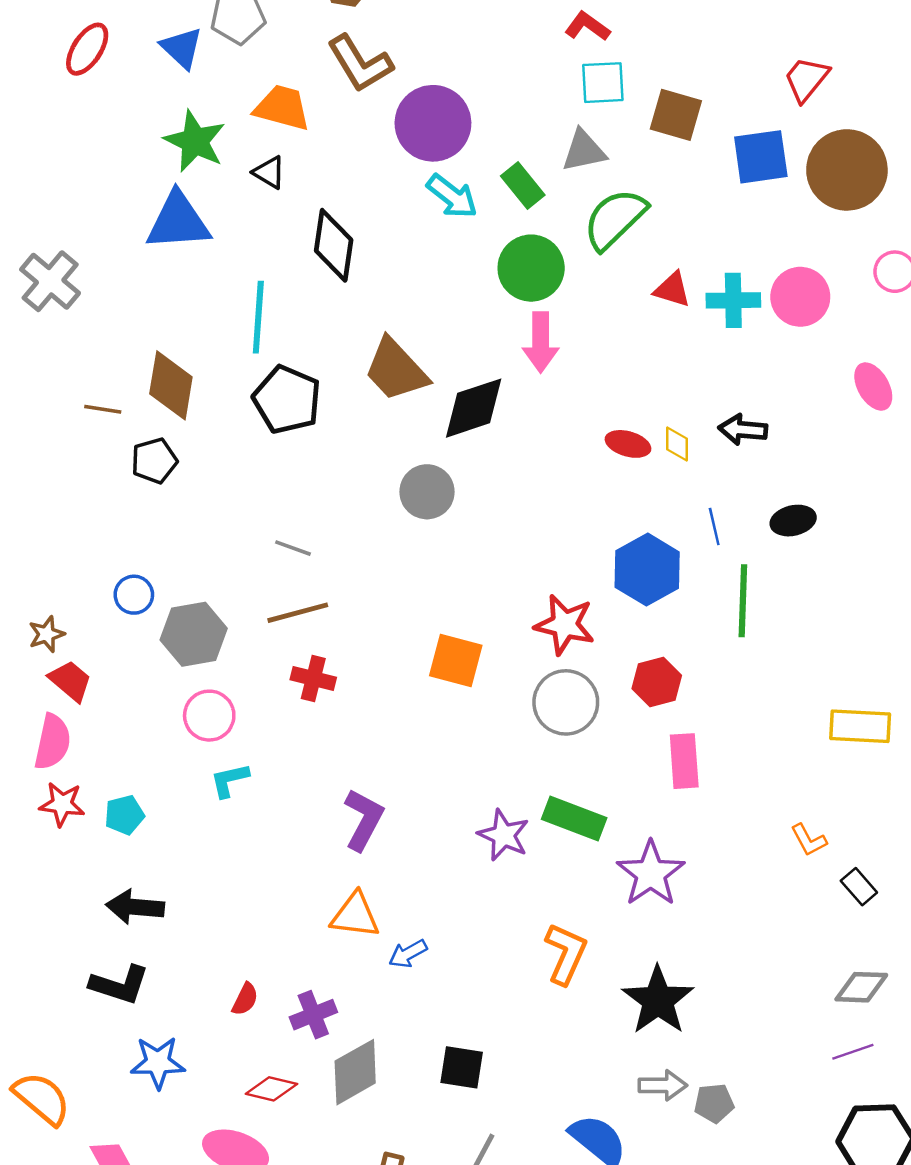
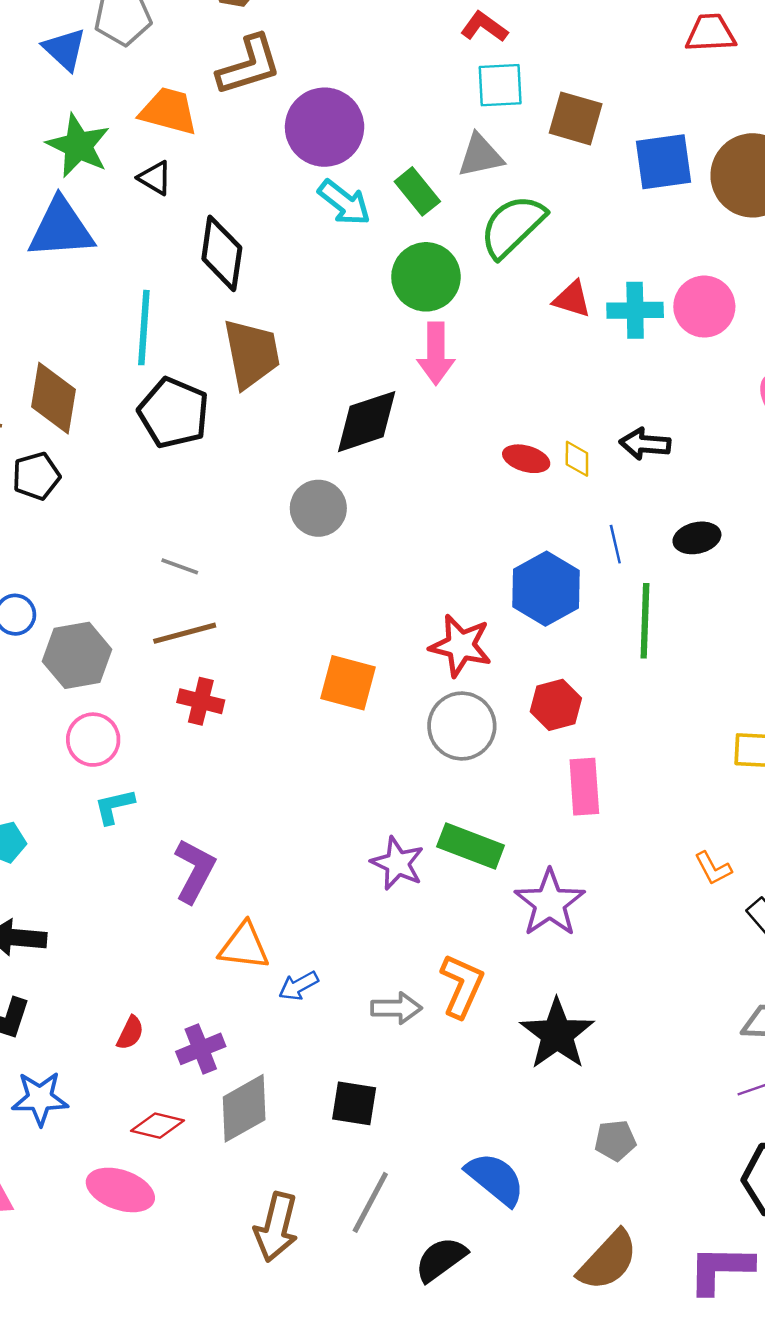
brown L-shape: (360, 63) -> (249, 65), turned -76
red trapezoid: (806, 79) -> (711, 33), moved, turned 48
brown trapezoid: (396, 370) -> (252, 354), moved, turned -148
purple L-shape: (364, 820) -> (195, 871), moved
gray arrow: (663, 1085) -> (396, 1008), moved

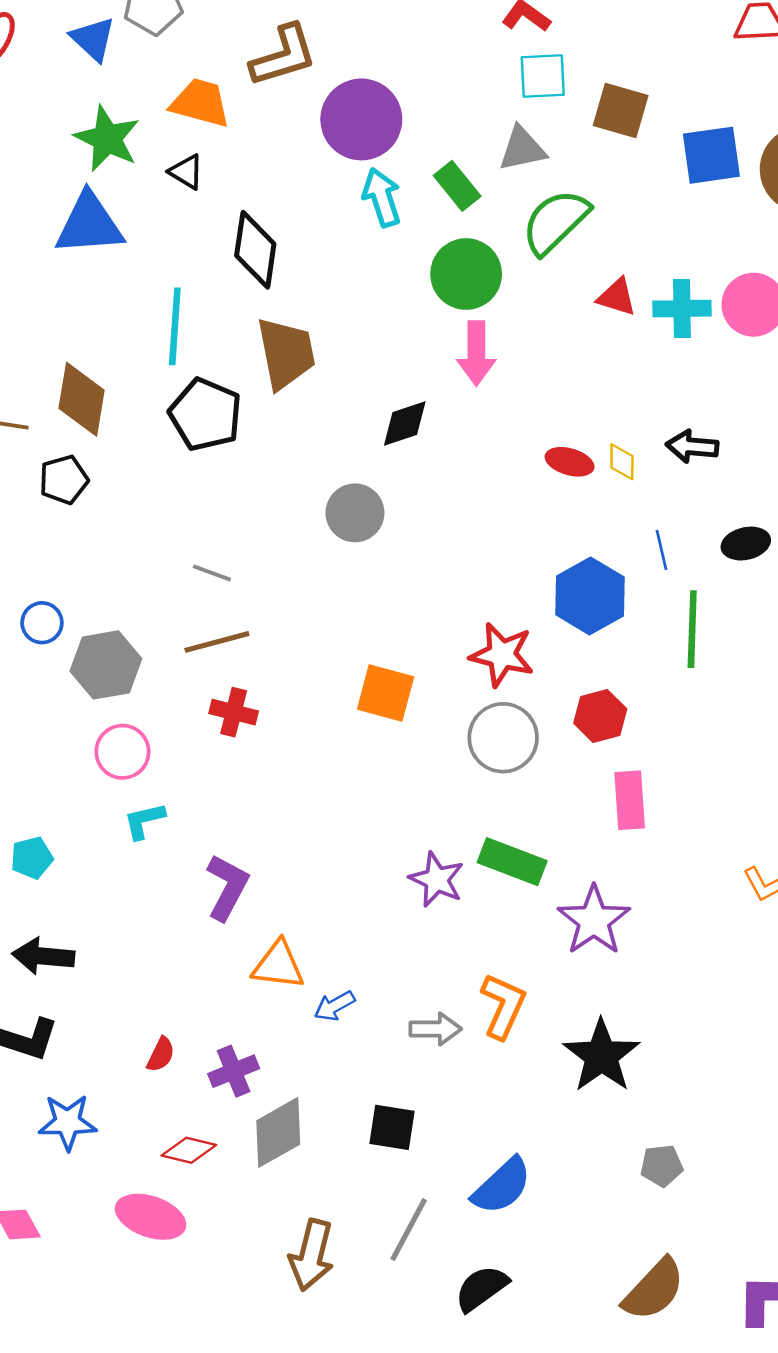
cyan arrow: (344, 203) -> (382, 197), turned -146
black diamond: (367, 422) -> (405, 423), size x0.7
blue semicircle: (495, 1179) -> (502, 1186), moved, turned 98

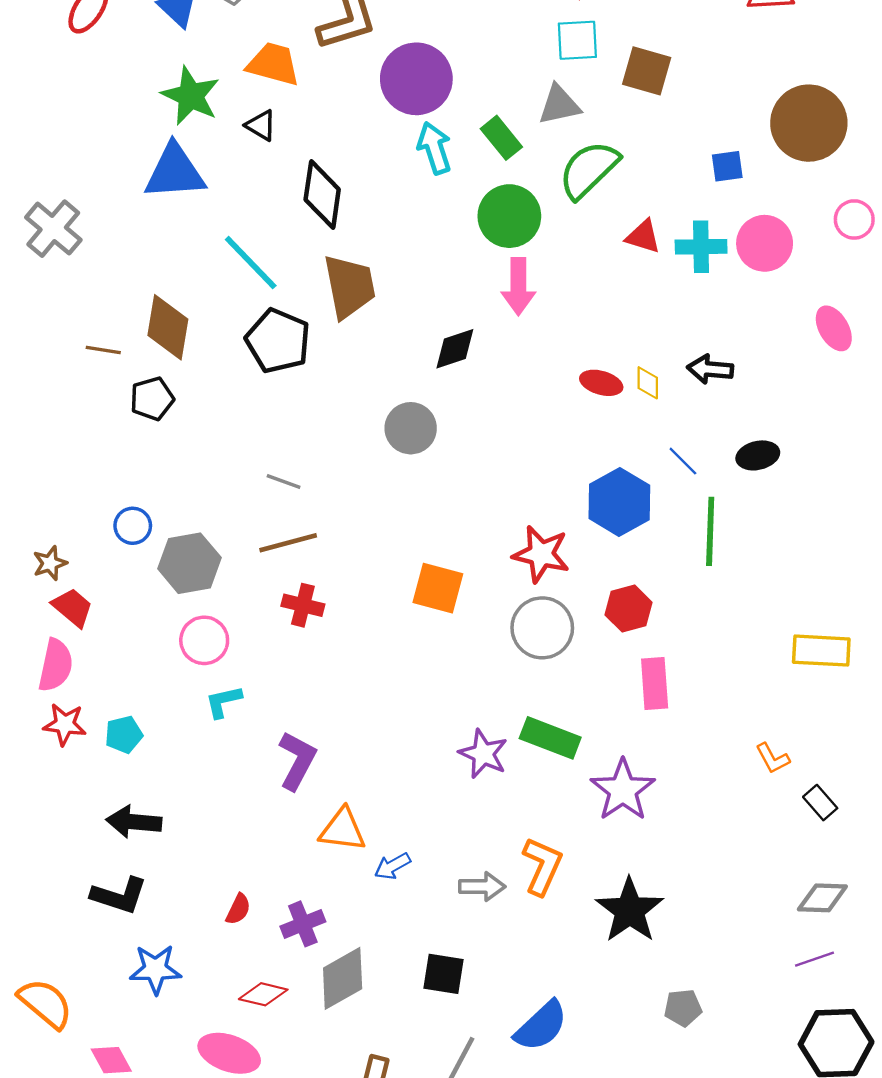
blue square: (711, 155) -> (727, 166), moved, size x0.6
cyan line: (175, 326) -> (251, 263), turned -48
blue line: (662, 550) -> (683, 461), turned -32

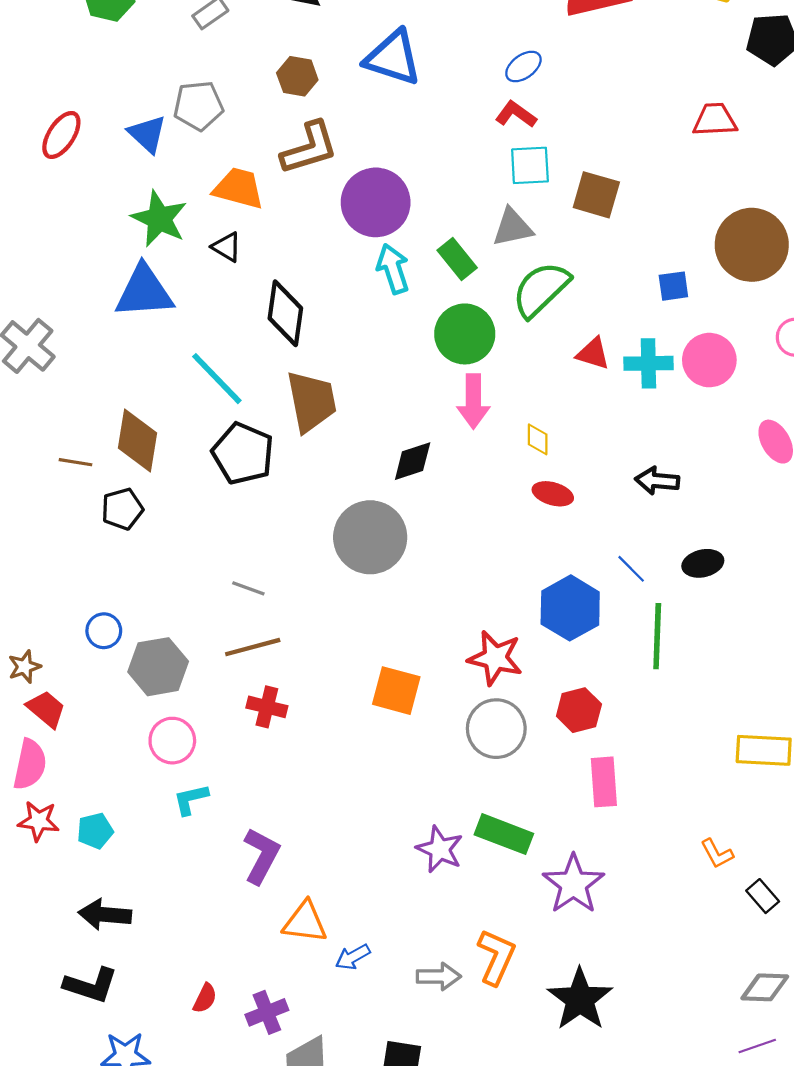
yellow diamond: (648, 383) -> (538, 439), moved
gray circle: (411, 428) -> (370, 537), size x1.5

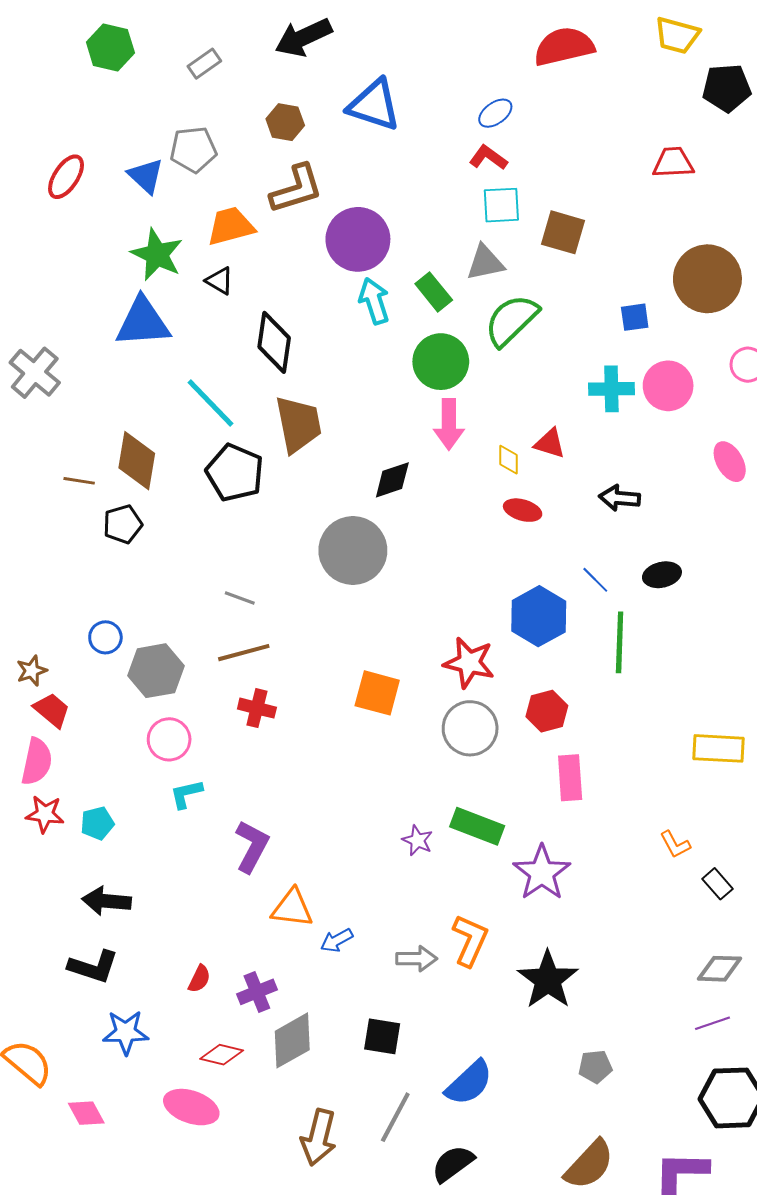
orange trapezoid: (239, 188) -> (231, 226), turned -30
red triangle: (593, 354) -> (550, 443), moved
purple star: (440, 849) -> (418, 840), size x0.7

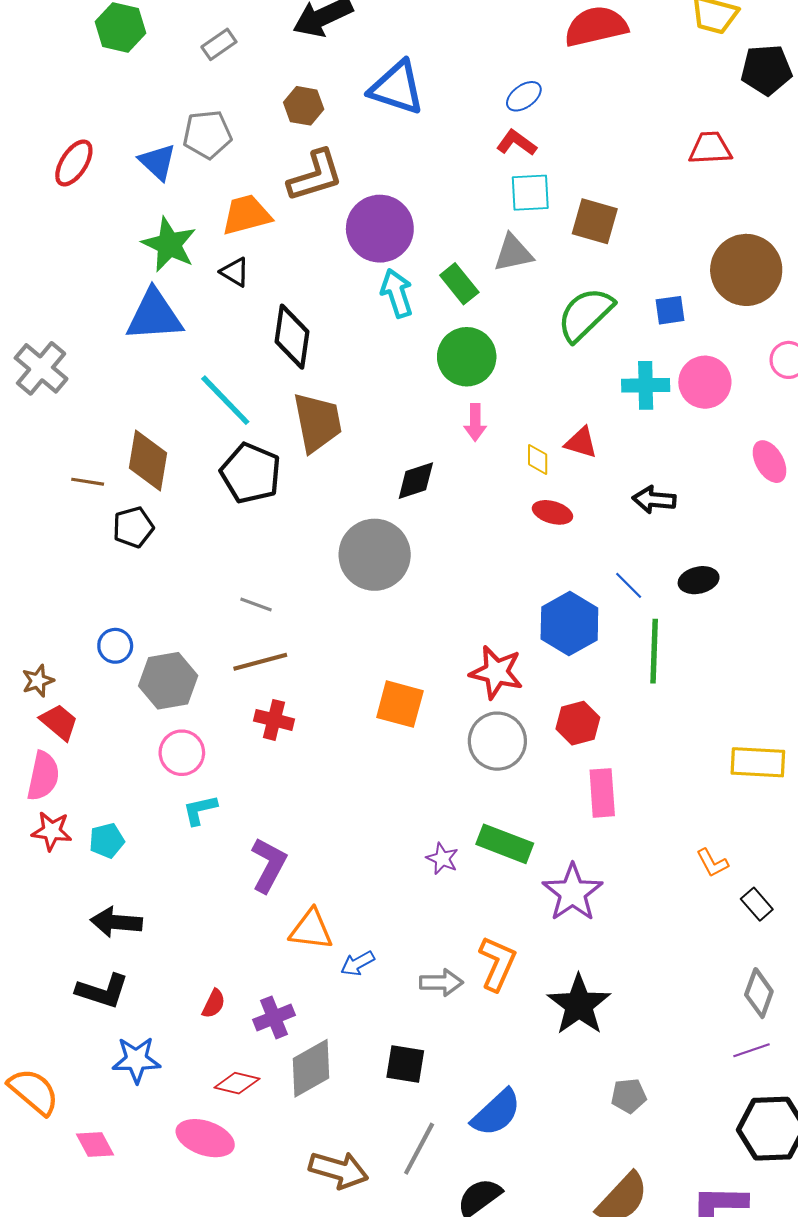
green semicircle: (511, 320) -> (585, 314), moved
pink arrow: (449, 424) -> (475, 422), size x0.7
gray diamond: (720, 969) -> (759, 993), turned -72
brown arrow: (319, 1137) -> (339, 1170), turned -88

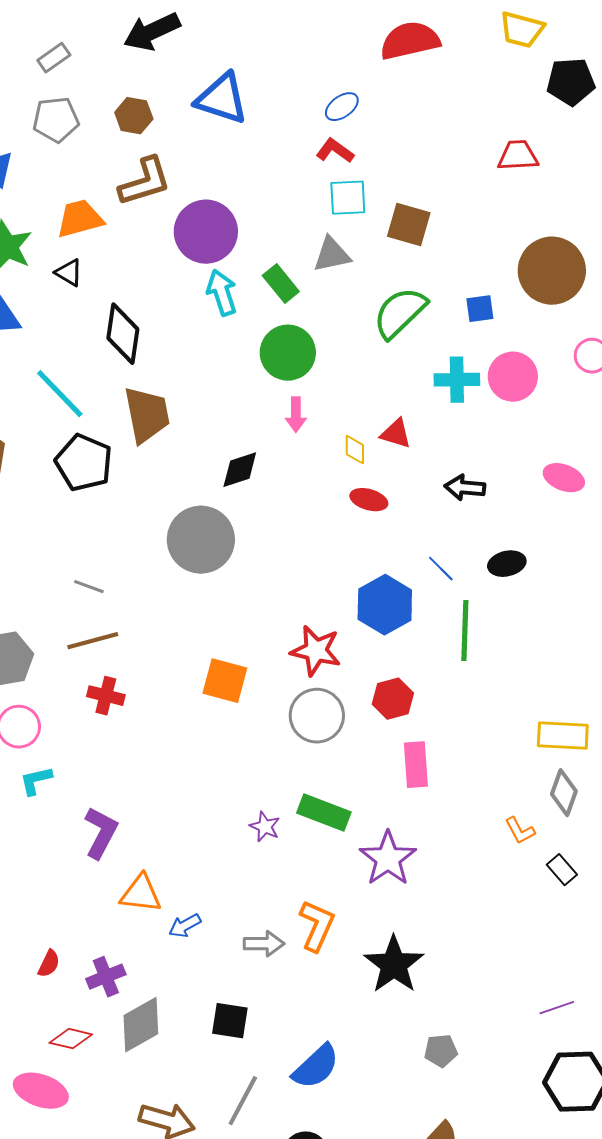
gray pentagon: (207, 134) -> (56, 120), moved
pink ellipse: (770, 462) -> (564, 478), moved, turned -39
gray diamond: (759, 993) -> (564, 793), moved

